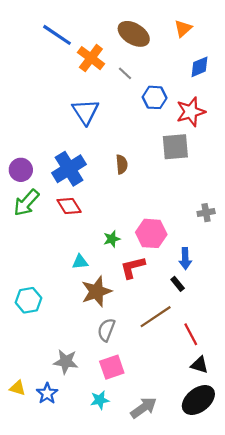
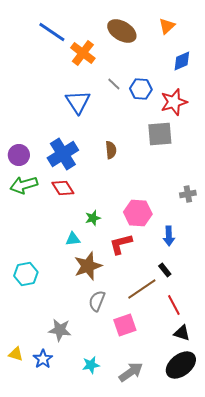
gray line: (125, 73) -> (114, 84), moved
green arrow: (26, 203) -> (24, 185), turned 32
green star: (112, 239) -> (93, 218), moved
black rectangle: (178, 284) -> (165, 270), moved
pink square: (112, 367) -> (125, 325), moved

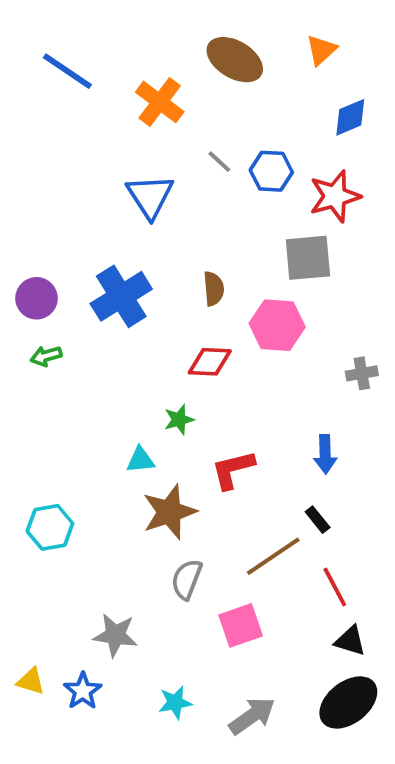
blue line: (52, 32) -> (67, 71), moved
green arrow: (24, 185) -> (46, 356), size x0.6
red diamond: (63, 188) -> (210, 362), moved, turned -55
pink hexagon: (138, 213) -> (277, 325), moved

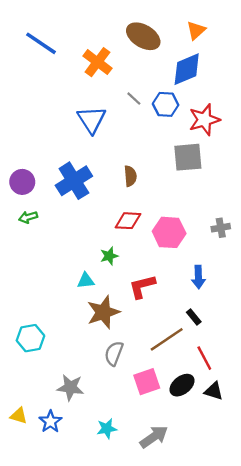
blue diamond: (350, 117) -> (187, 69), moved, size x1.4
pink hexagon: (277, 325) -> (169, 232), moved
cyan hexagon: (50, 527) -> (30, 338), moved
black ellipse: (348, 702) -> (182, 385), moved, size x0.7

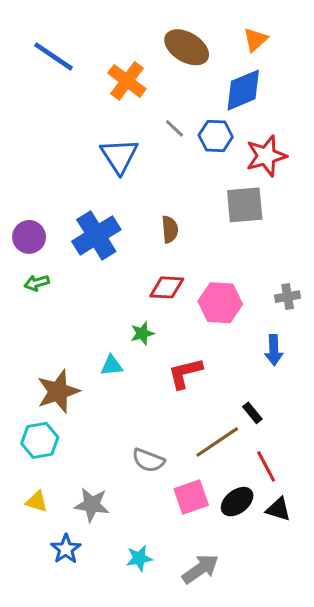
blue arrow: (198, 277) -> (274, 350), moved
brown star: (103, 312) -> (58, 391), moved
gray semicircle: (114, 353) -> (148, 460), turned -90
yellow triangle: (19, 416) -> (37, 502), moved

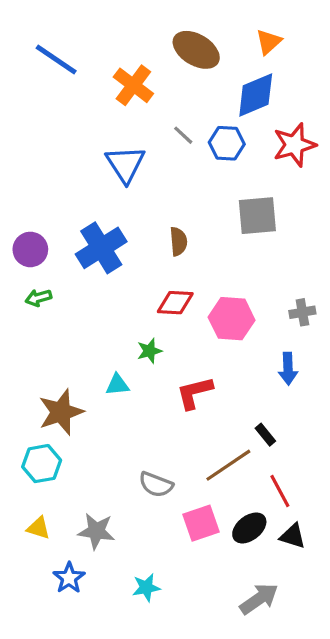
red star: (266, 156) -> (294, 145), moved
gray arrow: (200, 569) -> (259, 599), moved

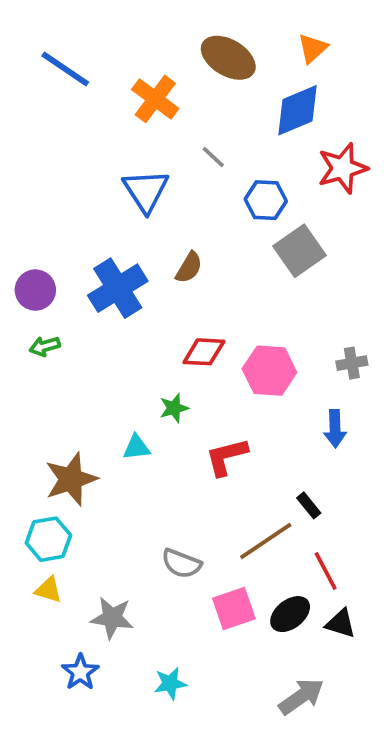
blue hexagon: (227, 143) -> (266, 200), moved
gray square: (257, 216) -> (299, 251), turned -30
brown semicircle: (178, 241) -> (189, 268), moved, turned 36
yellow triangle: (38, 528) -> (48, 590), moved

